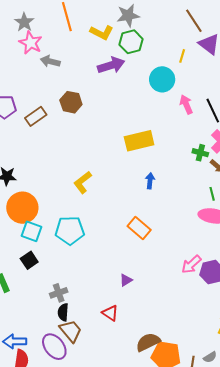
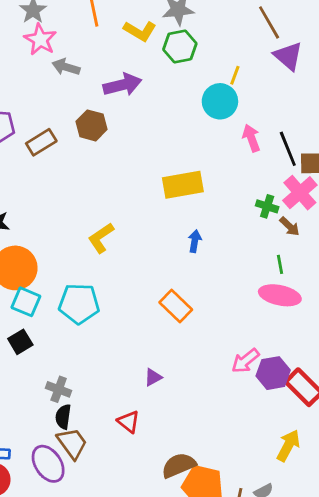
yellow line: (182, 56) -> (235, 75), moved
purple arrow: (111, 65) -> (122, 85), moved
gray cross: (59, 293) -> (59, 389), turned 36

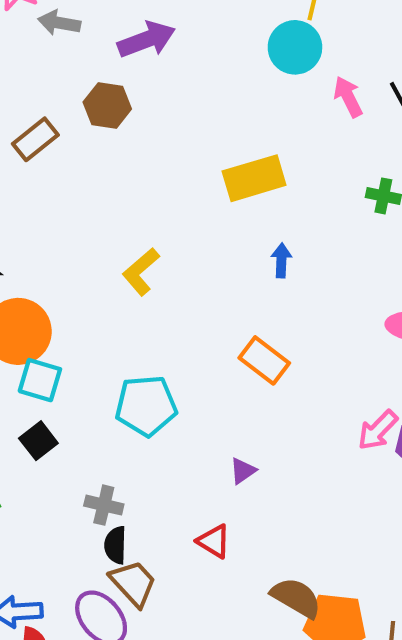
cyan pentagon: (79, 304) -> (146, 406), moved
brown semicircle: (179, 465) -> (296, 598), turned 60

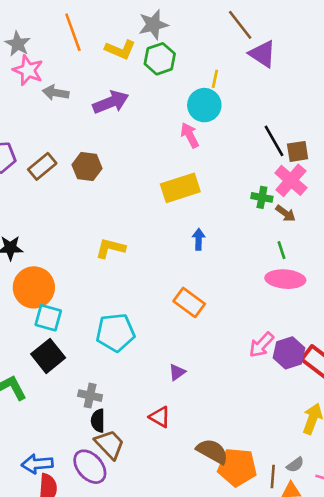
pink arrow: (348, 97) -> (190, 135), moved
brown hexagon: (107, 106) -> (87, 167), moved
yellow L-shape: (141, 272) -> (110, 248), turned 56
black square: (38, 441) -> (48, 356), size x1.4

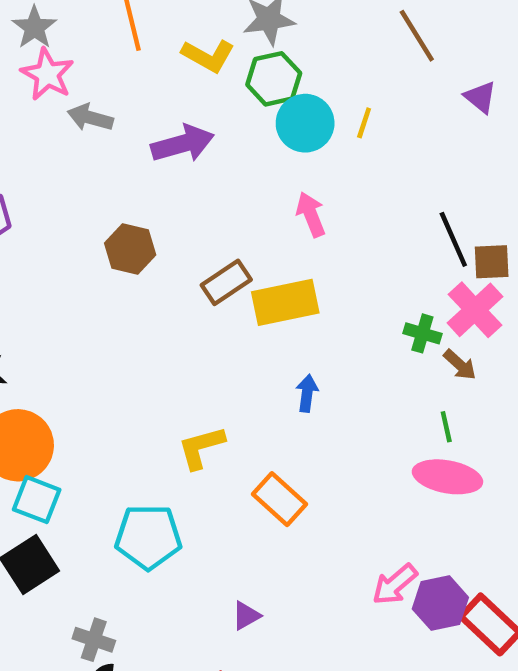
purple triangle: (262, 54) -> (480, 97), moved, size x0.7
cyan circle: (204, 105) -> (305, 123), moved
brown rectangle: (42, 166) -> (226, 282), moved
yellow L-shape: (110, 248) -> (201, 447), moved, turned -36

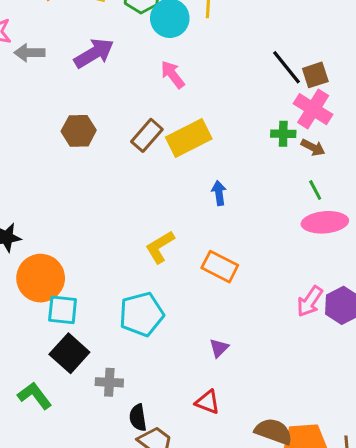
pink arrow: (311, 215) -> (173, 75), moved
gray cross: (94, 640) -> (109, 382), moved

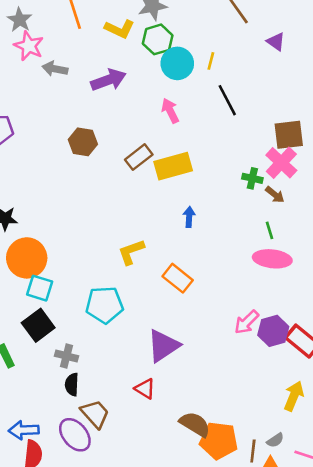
black line: (286, 67) -> (227, 100), moved
brown square: (315, 75) -> (289, 135), size x1.4
purple triangle: (219, 348) -> (163, 346), size x2.0
black semicircle: (138, 418) -> (72, 385), moved

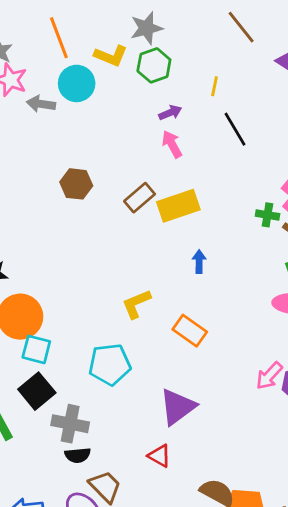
cyan circle: (177, 63) -> (77, 83), moved
purple arrow: (108, 80) -> (170, 113), moved, size x0.6
gray cross: (66, 356) -> (70, 424), size x1.4
black semicircle: (72, 385) -> (78, 455), turned -95

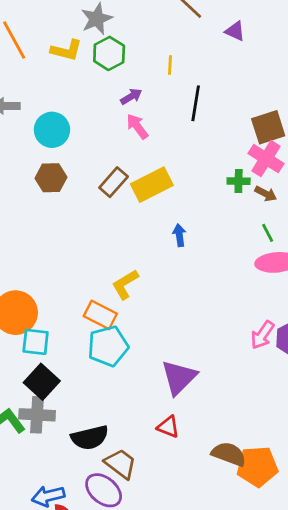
cyan circle: (77, 83) -> (52, 130), moved
black line: (235, 129) -> (196, 103), turned 48
orange rectangle: (190, 331) -> (100, 315), moved
gray cross: (70, 424) -> (37, 415), moved
black semicircle: (78, 455) -> (90, 438), size x1.5

